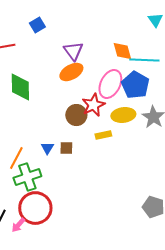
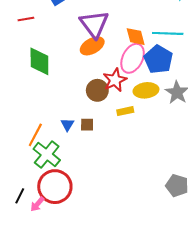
purple triangle: (73, 51) -> (94, 24), size x1.4
orange diamond: (122, 51) -> (136, 37), moved
green cross: (27, 177) -> (47, 155), turned -32

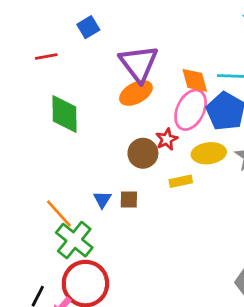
red star: (115, 80) -> (167, 139), size x0.7
orange line: (35, 135) -> (59, 213), turned -70

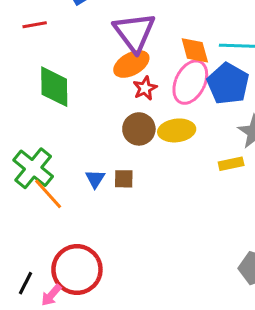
red star: (167, 139) -> (145, 88), moved
yellow ellipse: (209, 153) -> (177, 130), moved
yellow rectangle: (181, 181) -> (231, 164), moved
green cross: (74, 240) -> (33, 168), moved

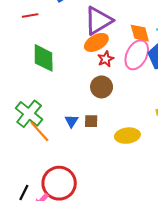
purple triangle: (134, 32) -> (98, 21), turned 36
yellow ellipse: (177, 130) -> (127, 136), moved

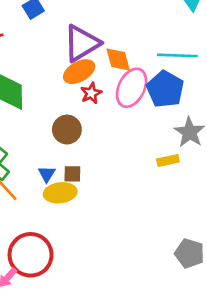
orange diamond: (140, 33) -> (118, 59), moved
brown circle: (102, 87) -> (67, 130), moved
yellow ellipse: (127, 136) -> (60, 193), moved

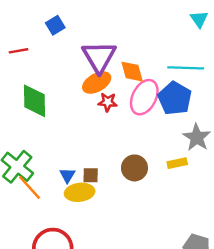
purple triangle: (82, 43) -> (99, 57), turned -30
red star: (91, 93) -> (108, 102), turned 30
brown circle: (67, 130) -> (134, 168), moved

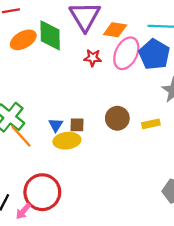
orange diamond: (132, 72) -> (115, 30), turned -65
orange ellipse: (97, 83) -> (23, 40), moved
green diamond: (34, 101) -> (50, 35), moved
yellow rectangle: (177, 163) -> (151, 124), moved

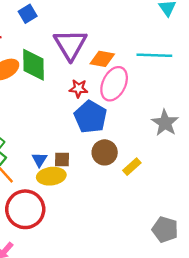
blue pentagon: (154, 54) -> (90, 117), moved
yellow rectangle: (151, 124) -> (132, 167), moved, turned -30
red circle: (42, 192) -> (25, 209), moved

